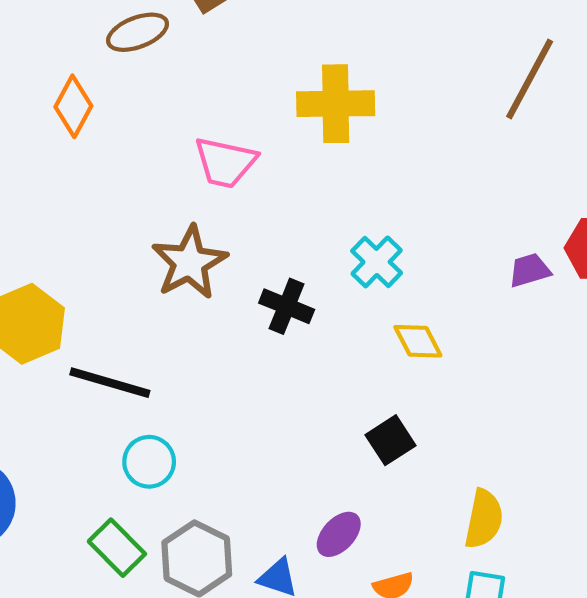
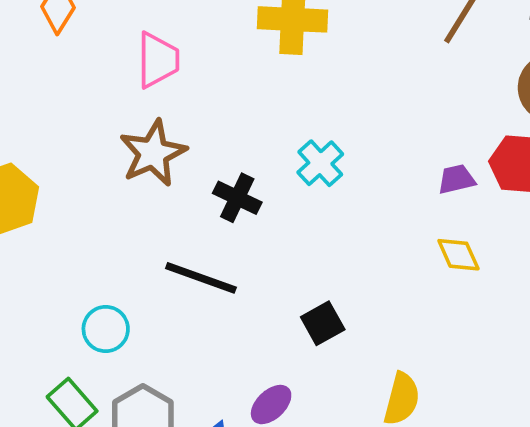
pink trapezoid: (225, 162) -> (158, 60), moved, turned -106
yellow diamond: (418, 341) -> (458, 255), moved
black line: (110, 383) -> (201, 278), moved

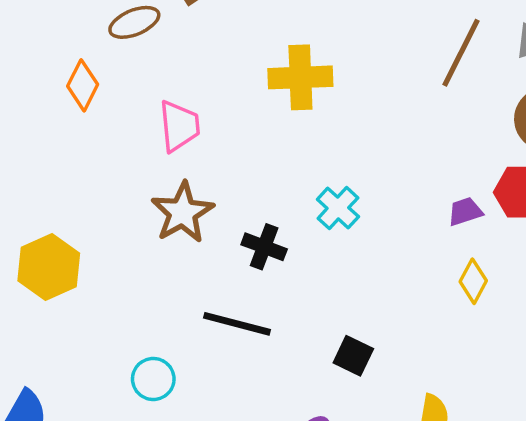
yellow diamond: (458, 255) -> (473, 281), turned 57
black square: (323, 323) -> (353, 356), turned -30

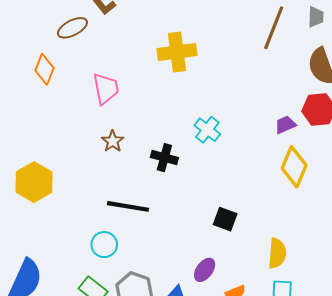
brown star: (182, 212) -> (113, 141), size x0.6
yellow diamond: (473, 281) -> (294, 167), size x1.5
black line: (237, 324) -> (128, 206), moved

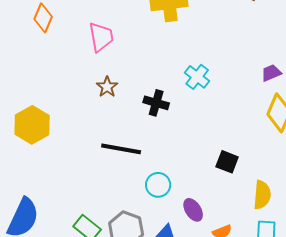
black square: (225, 219) -> (227, 162), moved
cyan circle: (104, 245) -> (158, 185), moved
purple ellipse: (205, 270) -> (193, 210), turned -70

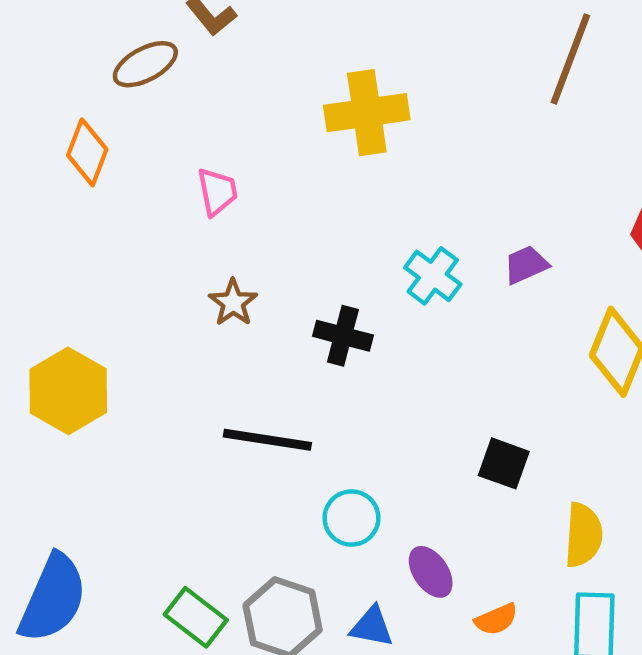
pink trapezoid: (101, 37) -> (217, 192), size x0.7
purple trapezoid: (271, 73) -> (526, 265), moved

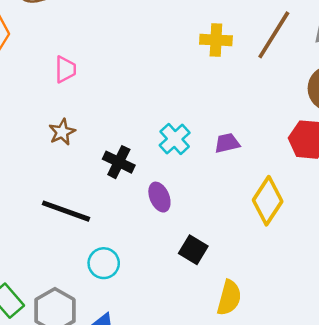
yellow cross: (367, 113) -> (216, 40), moved, size x0.7
purple ellipse: (431, 572) -> (159, 197), moved

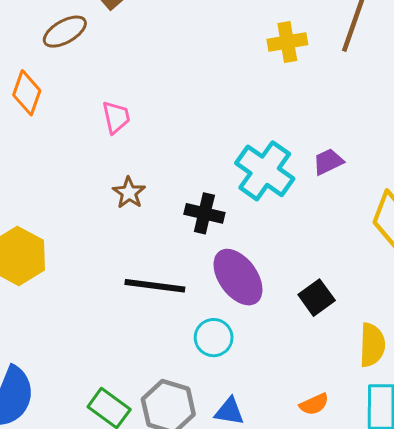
cyan cross: (175, 139) -> (265, 171), size x1.5
purple ellipse: (159, 197) -> (238, 277), moved, size x1.6
black square: (193, 250) -> (317, 298), turned 36

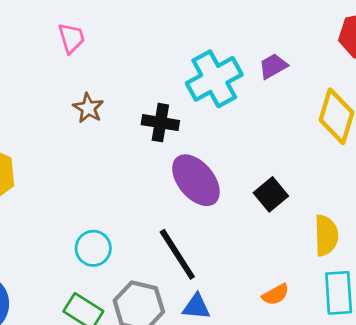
cyan cross: (265, 171) -> (214, 79), turned 30
black line: (155, 286) -> (177, 254), moved, turned 54
cyan circle: (214, 338) -> (93, 248), moved

